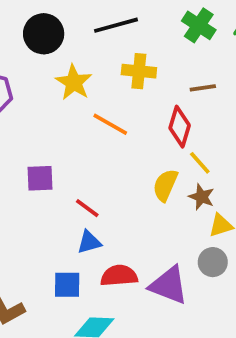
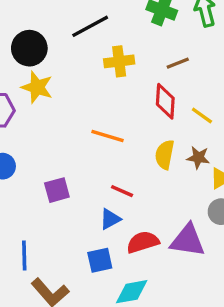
yellow star: (74, 82) -> (37, 87), moved
orange line: (110, 124) -> (108, 136), moved
yellow line: (200, 163) -> (202, 115), moved
purple square: (40, 178) -> (57, 190), moved
red line: (87, 208) -> (122, 191), moved

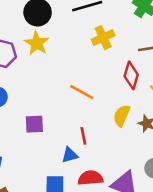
yellow cross: (119, 61) -> (103, 38), turned -30
red line: (122, 191) -> (83, 136), turned 42

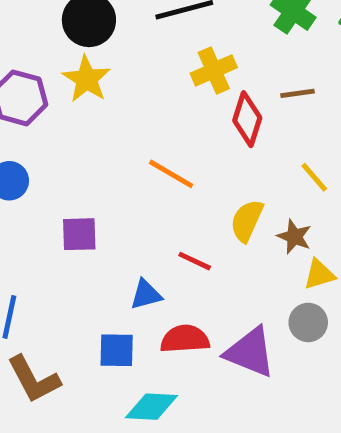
red diamond: (131, 75) -> (247, 119), moved
red line: (83, 136) -> (195, 261), moved, turned -54

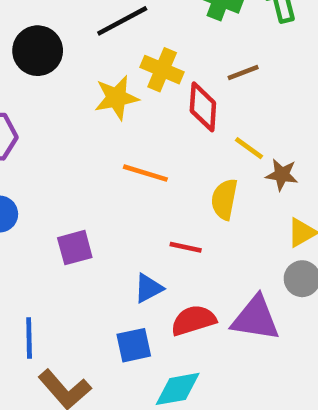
yellow cross: (214, 70) -> (162, 70), turned -30
yellow star: (86, 79) -> (117, 98), moved, turned -30
yellow line: (314, 177) -> (249, 148), moved
brown star: (294, 237) -> (282, 175), moved

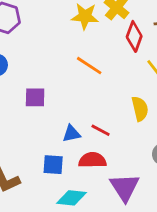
yellow semicircle: (224, 199) -> (140, 109), moved, turned 140
red line: (186, 247) -> (101, 130), moved
purple triangle: (256, 318) -> (125, 187), moved, turned 32

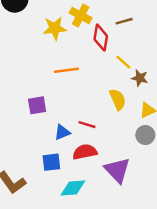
orange line: (89, 66) -> (66, 70), turned -30
purple square: (35, 97) -> (37, 105), moved

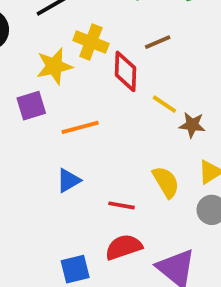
yellow semicircle: (118, 99) -> (166, 182), moved
purple square: (37, 105) -> (31, 106), moved
blue triangle: (62, 132) -> (68, 180), moved

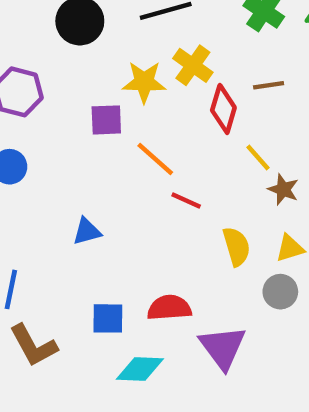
orange line: (80, 127) -> (155, 159), turned 42
blue triangle: (68, 180) -> (87, 231), moved
red line: (122, 205) -> (186, 200), moved

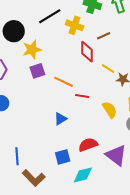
yellow cross: (193, 65) -> (75, 25), moved
yellow star: (144, 82) -> (32, 49), moved
blue triangle: (87, 231) -> (60, 119), moved

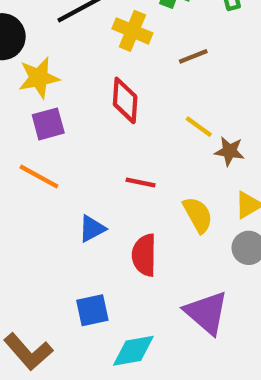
red diamond: (87, 52) -> (125, 100), moved
orange line: (64, 82) -> (39, 177), moved
red semicircle: (88, 145) -> (144, 255), moved, turned -72

